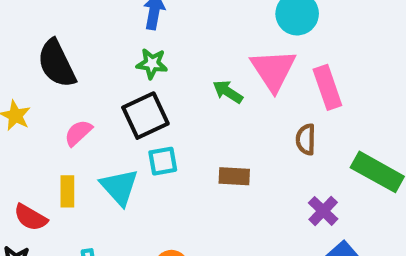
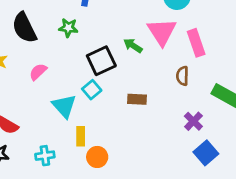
green star: (152, 64) -> (68, 28), moved
black square: (145, 116) -> (101, 61), moved
cyan square: (163, 161) -> (92, 90), turned -30
yellow rectangle: (67, 191) -> (81, 136), moved

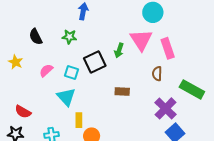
black semicircle: (24, 28) -> (36, 37), size x0.7
green arrow: (133, 46) -> (119, 50), turned -104
cyan square: (92, 90) -> (72, 73), moved, turned -32
purple cross: (193, 121) -> (166, 108), size x1.5

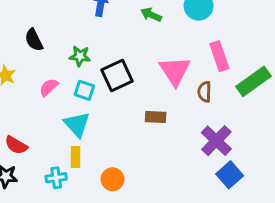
green star: (69, 37) -> (80, 56), moved
pink triangle: (141, 40) -> (175, 71), moved
green arrow: (119, 50) -> (151, 15), moved, turned 96
green rectangle: (192, 89) -> (253, 81), moved, turned -65
yellow rectangle: (79, 120) -> (75, 157), moved

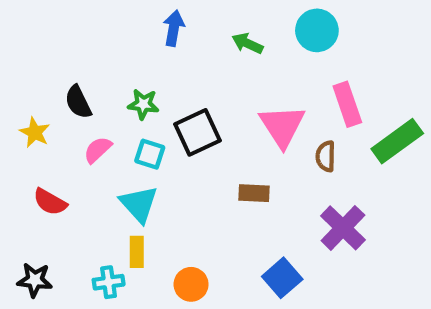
black semicircle: (34, 40) -> (78, 102), moved
red semicircle: (16, 145) -> (50, 202), moved
blue square: (230, 175) -> (282, 278), moved

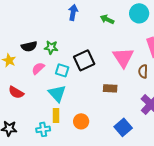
black semicircle: (78, 102) -> (29, 46), turned -77
green star: (143, 104) -> (51, 47), moved
orange circle: (191, 284) -> (81, 121), moved

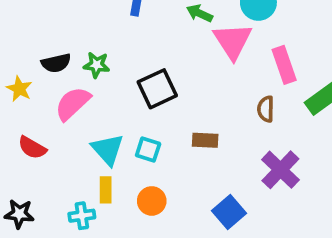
pink triangle: (123, 57) -> (233, 41), moved
pink semicircle: (38, 68) -> (73, 103), size x1.5
cyan square: (62, 70) -> (148, 149), moved

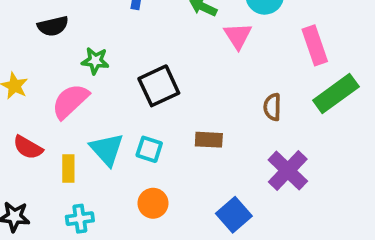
pink triangle: (233, 41) -> (238, 36), size x0.7
black semicircle: (56, 63) -> (53, 26), moved
pink rectangle: (284, 65) -> (315, 45), moved
yellow rectangle: (106, 190) -> (68, 169), moved

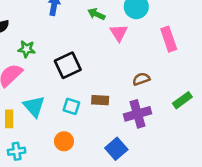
green rectangle: (336, 93) -> (182, 100), moved, size x0.7
brown semicircle: (272, 107) -> (141, 79), turned 70
cyan square: (149, 149) -> (71, 106), moved
purple cross: (288, 170) -> (138, 114), moved, turned 30

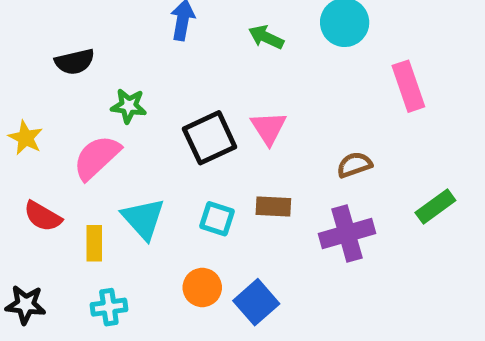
pink triangle: (119, 33) -> (269, 128), moved
blue square: (116, 149) -> (256, 302), moved

